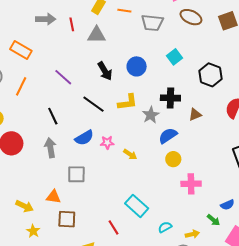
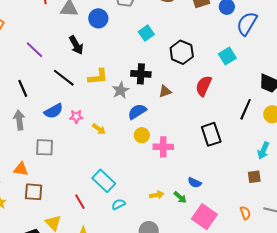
blue circle: (137, 66) -> (98, 18), moved
pink cross: (191, 184) -> (163, 147), moved
blue semicircle: (227, 205) -> (195, 183), turned 48
cyan semicircle: (165, 227) -> (118, 204), moved
yellow arrow: (192, 234) -> (157, 195), moved

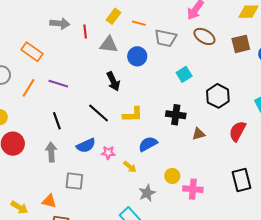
purple line: (34, 50) -> (58, 84), moved, turned -30
gray star: (121, 90) -> (147, 193), moved
blue semicircle: (137, 112) -> (148, 144), moved

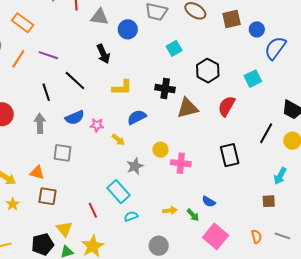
black line: (99, 113) -> (75, 81), moved
brown triangle: (199, 134) -> (188, 108), size x1.6

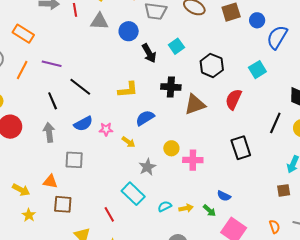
black arrow: (103, 54) -> (149, 53), moved
cyan semicircle: (131, 216) -> (165, 206), moved

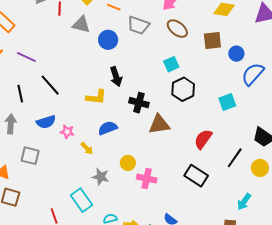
cyan square: (176, 46) -> (171, 64), moved
black arrow: (149, 53) -> (116, 77), moved
red semicircle: (234, 99) -> (203, 139), moved
black rectangle: (241, 148) -> (196, 176), turned -50
gray star: (147, 167) -> (101, 177), turned 30

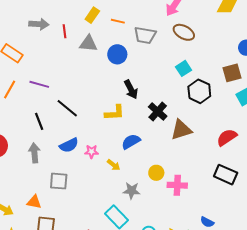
brown square: (212, 41) -> (232, 73), moved
black cross: (139, 103) -> (158, 111), turned 36
red semicircle: (203, 139) -> (227, 137), turned 30

